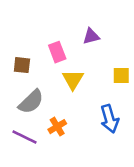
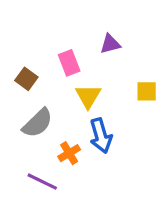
brown square: (22, 65) -> (26, 79), turned 30
blue arrow: (109, 119) -> (101, 136), moved
purple line: (25, 137) -> (42, 182), moved

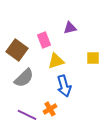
brown square: (26, 79) -> (17, 50), size x1.5
yellow triangle: (88, 96) -> (56, 61), turned 42
orange cross: (69, 153) -> (50, 109), moved

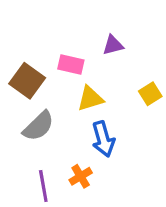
pink rectangle: (44, 40) -> (71, 65), turned -56
yellow square: (93, 58) -> (150, 94), turned -32
purple line: (27, 115) -> (43, 186), turned 54

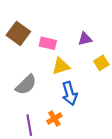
purple triangle: (113, 45) -> (85, 39), moved
brown square: (27, 81) -> (18, 33), moved

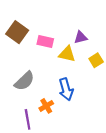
yellow triangle: (61, 66) -> (67, 54), moved, turned 30
orange cross: (54, 119) -> (46, 106), moved

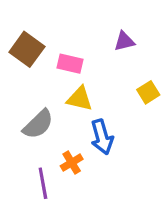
purple triangle: (81, 37) -> (124, 41), moved
yellow triangle: (67, 54) -> (80, 99), moved

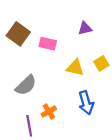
yellow triangle: (80, 99) -> (75, 68), moved
blue arrow: (102, 137) -> (86, 103), moved

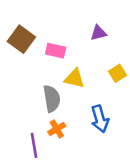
yellow triangle: (75, 68) -> (74, 78), moved
gray semicircle: (26, 85) -> (52, 99), moved, turned -55

